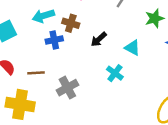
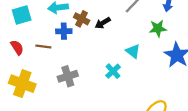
black arrow: (99, 39) -> (103, 23), moved
brown line: (36, 73) -> (43, 47), moved

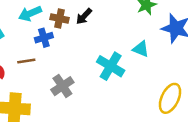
cyan triangle: (133, 51) -> (141, 49), moved
cyan cross: (113, 71) -> (111, 66), size x1.5

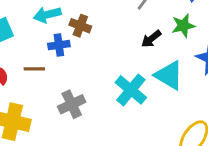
black arrow: (84, 16) -> (151, 39), moved
cyan triangle: (141, 49) -> (169, 75), size x1.5

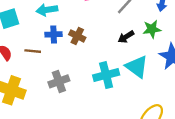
brown cross: (80, 26) -> (77, 36), moved
cyan cross: (131, 90) -> (106, 75), turned 30

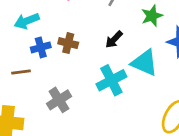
black arrow: (126, 37) -> (114, 39), moved

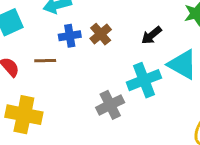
brown cross: (68, 43) -> (101, 34), turned 30
gray cross: (59, 100) -> (110, 105), moved

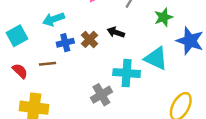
black arrow: (151, 35) -> (116, 32), moved, turned 63
cyan cross: (144, 80) -> (127, 73), turned 30

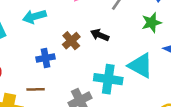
blue cross: (65, 43) -> (45, 58), moved
brown line: (47, 64) -> (36, 89), moved

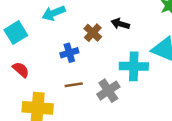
brown line: (36, 89) -> (74, 85), moved

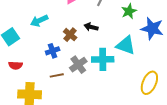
red semicircle: (21, 70) -> (15, 65), turned 144
gray cross: (108, 91) -> (78, 65), moved

